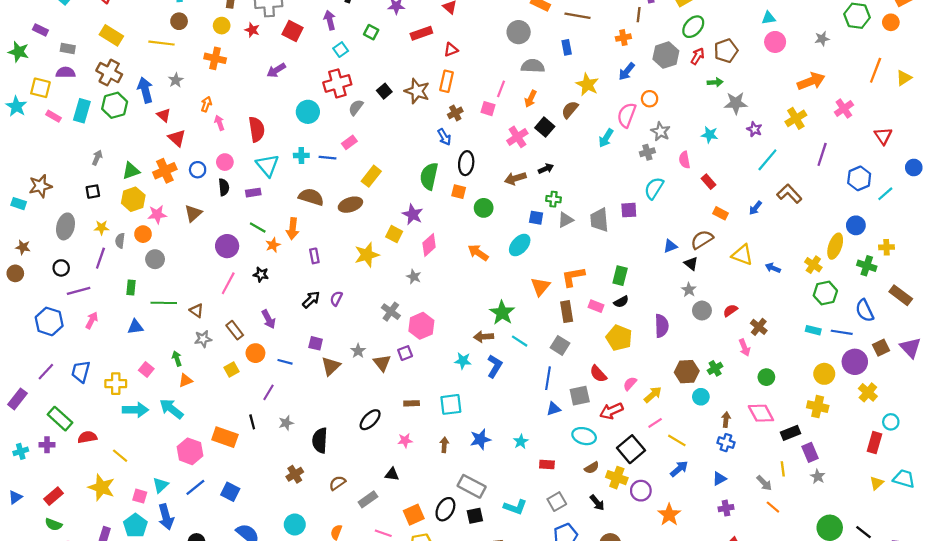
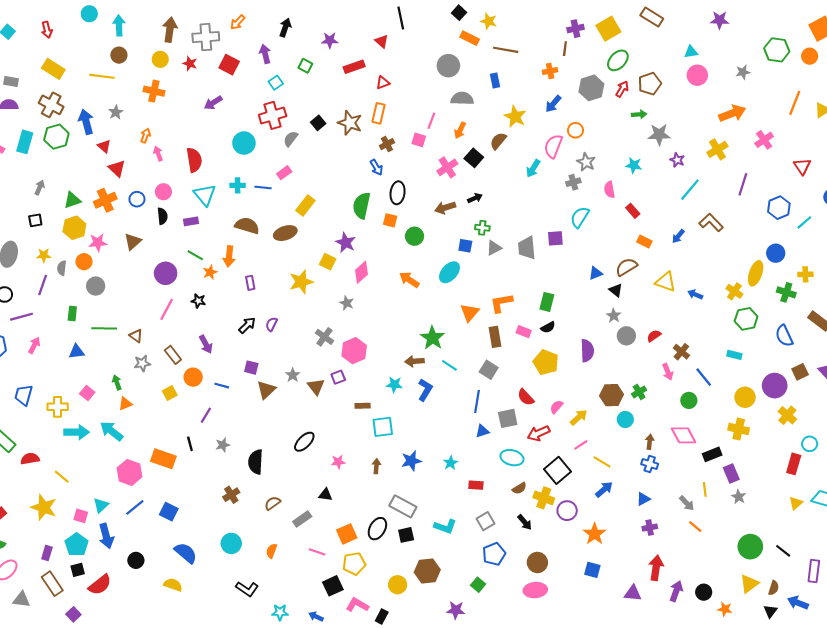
blue line: (842, 332) -> (704, 377), moved, turned 42
brown rectangle: (412, 403) -> (363, 406), moved

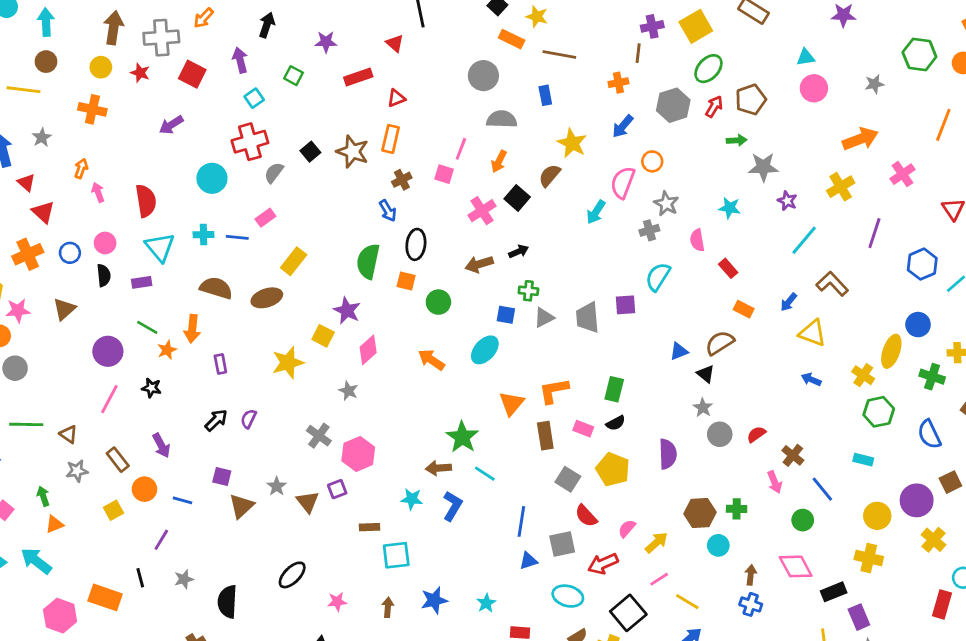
yellow triangle: (666, 282) -> (813, 333), moved
gray square: (489, 370) -> (568, 479), moved
green cross: (639, 392) -> (737, 509), turned 32

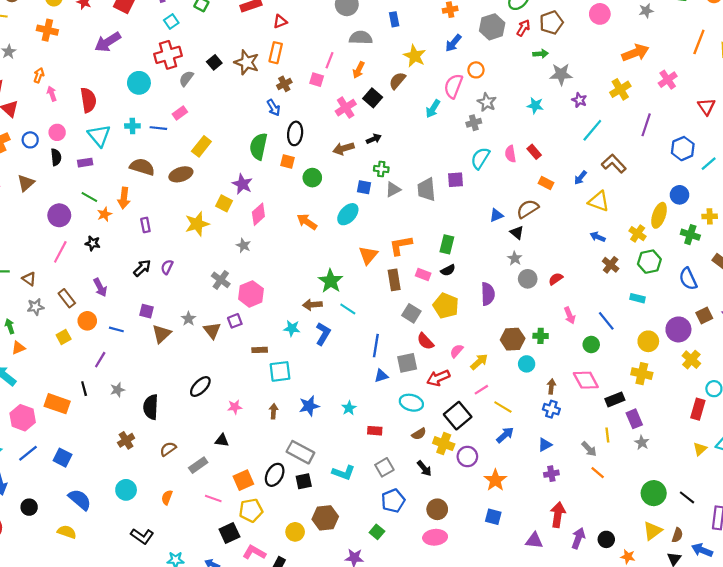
purple arrow: (171, 125) -> (108, 42), size x1.4
pink semicircle: (697, 240) -> (510, 154), moved
brown cross: (793, 455) -> (611, 265), moved

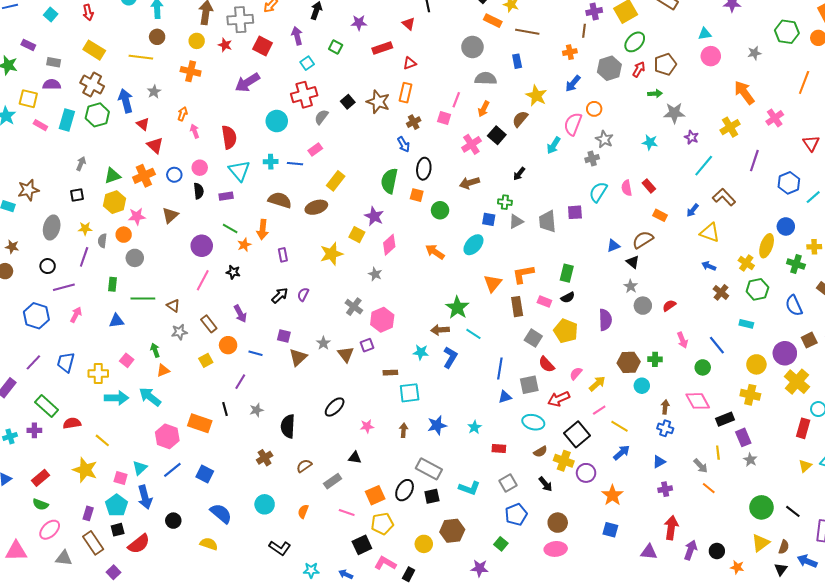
orange arrow: (635, 53) -> (744, 93), turned -105
black arrow: (374, 139) -> (519, 174), moved, turned 152
yellow cross: (691, 360) -> (797, 382), size x1.4

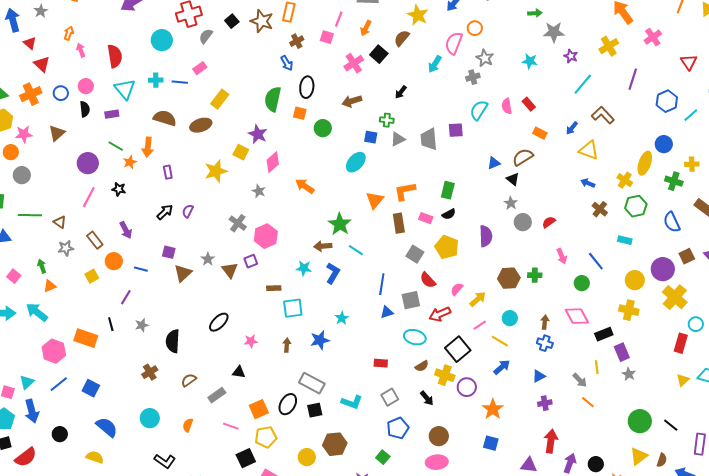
orange arrow: (435, 252) -> (305, 186), moved
cyan circle: (642, 386) -> (510, 318), moved
cyan star: (475, 427) -> (342, 318), moved

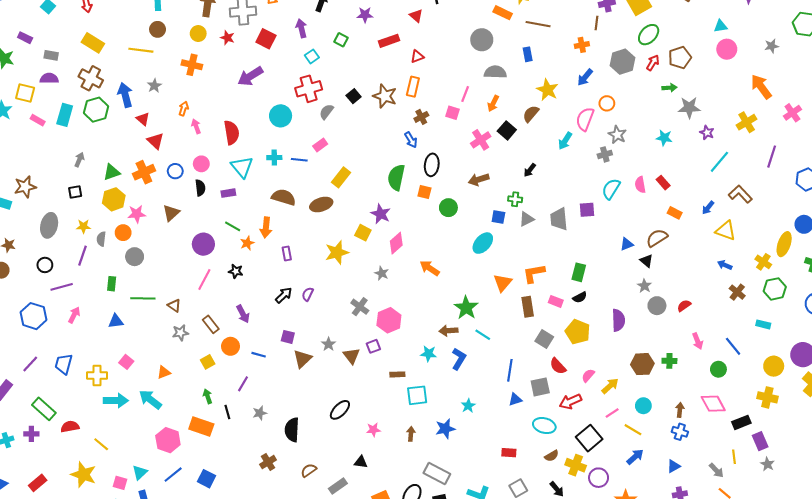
green arrow: (42, 266) -> (208, 396), moved

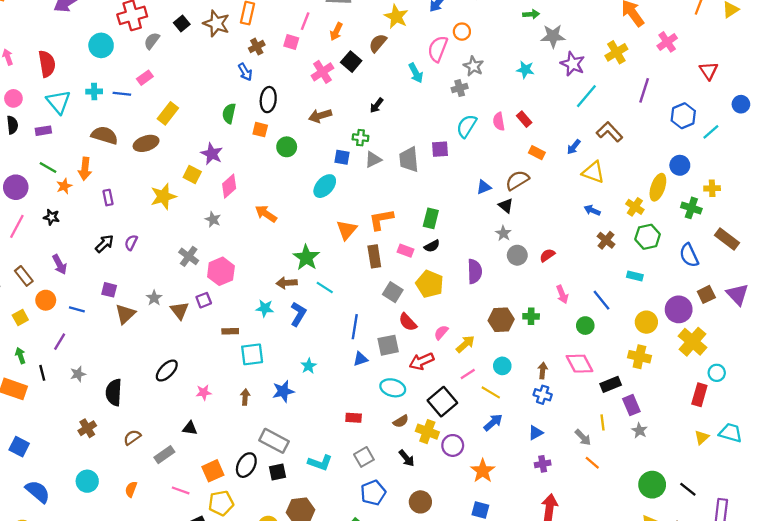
purple star: (707, 133) -> (573, 64), size x1.5
cyan arrow: (565, 141) -> (416, 73), turned -60
green semicircle: (396, 177) -> (229, 113), size x0.7

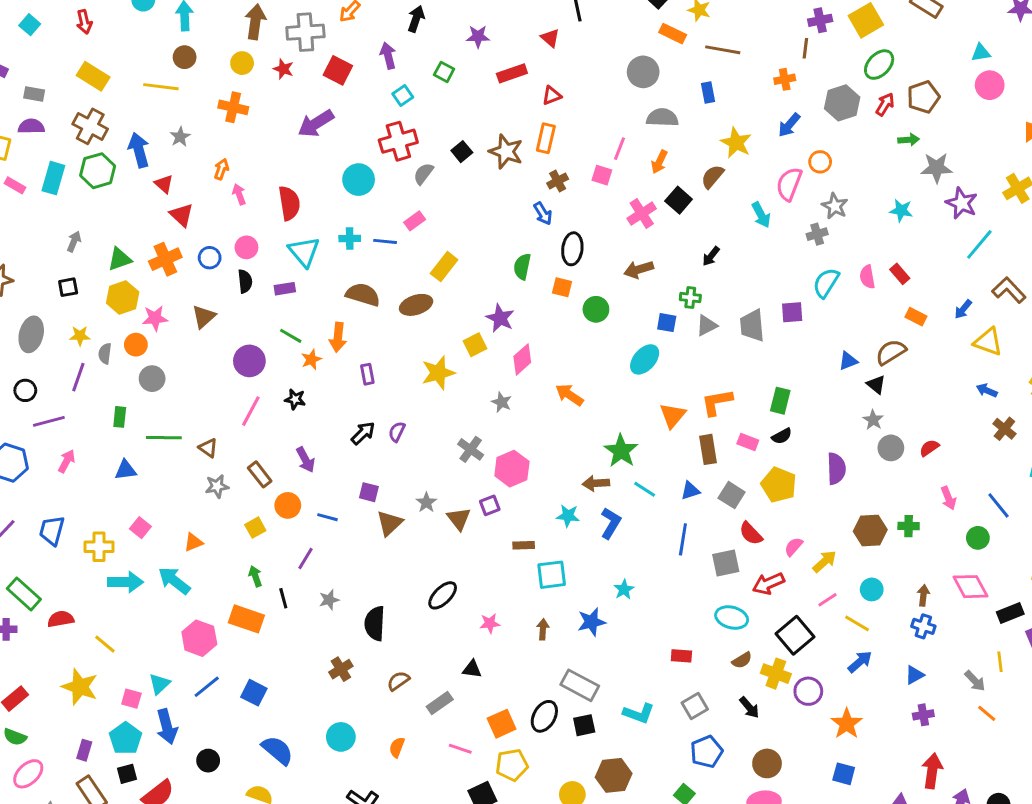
yellow square: (192, 175) -> (475, 345), turned 36
blue triangle: (360, 359) -> (690, 491), moved

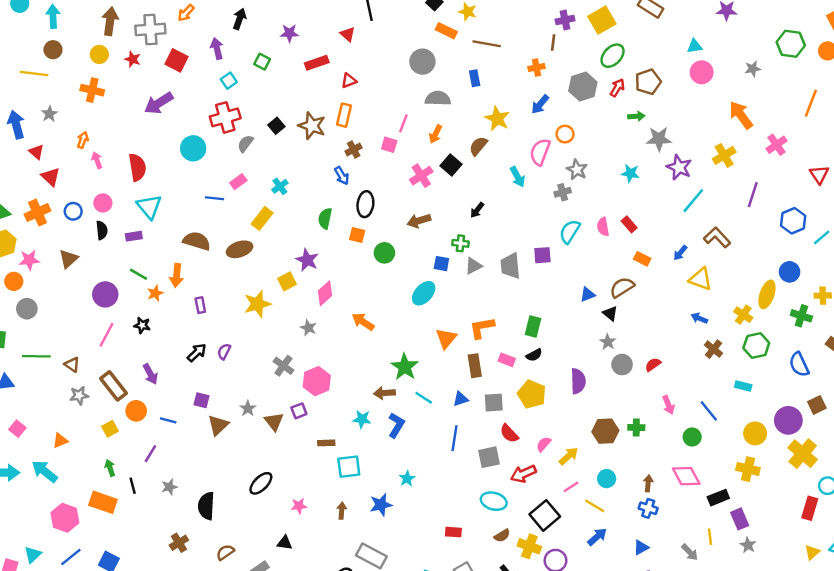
cyan cross: (350, 239) -> (280, 186), moved, turned -35
brown rectangle: (260, 474) -> (114, 386), size x1.4
gray square: (732, 495) -> (494, 403), turned -36

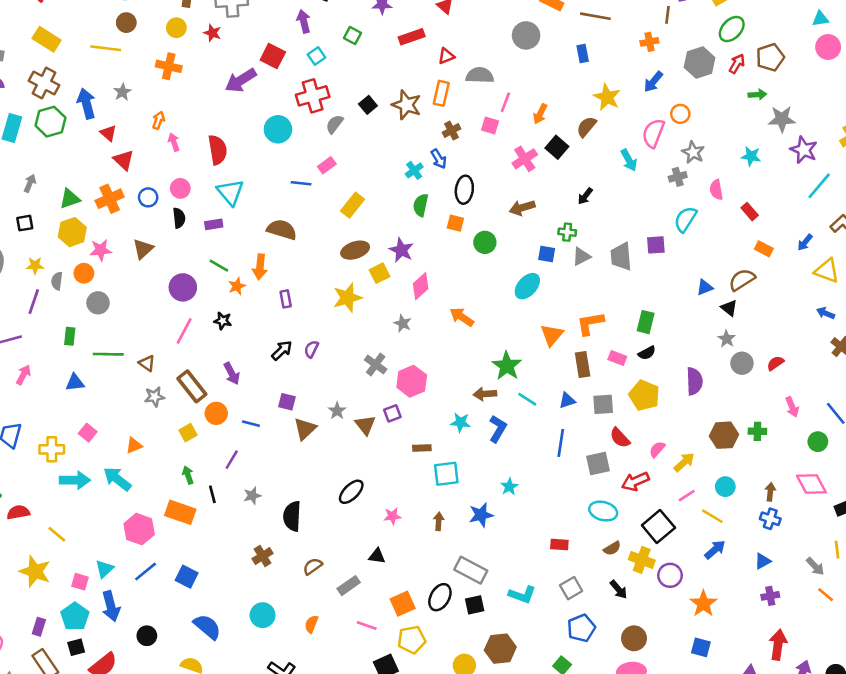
red square: (177, 60) -> (273, 56), moved
gray semicircle: (438, 98) -> (480, 75), moved
cyan cross: (280, 186) -> (414, 170), moved
pink semicircle: (603, 227) -> (716, 190), moved
brown ellipse: (240, 249) -> (355, 250), moved

